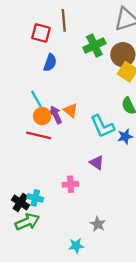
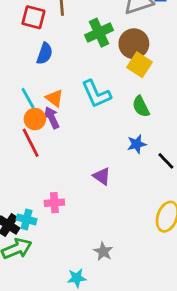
orange triangle: (71, 110) -> (54, 98), moved
cyan L-shape: (102, 126) -> (96, 94), moved
red line: (39, 135) -> (31, 143), turned 50
pink cross: (71, 184) -> (54, 203), moved

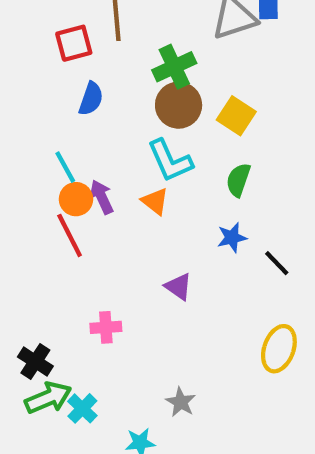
red square: (33, 17) -> (74, 43), turned -30
brown circle: (134, 44) -> (179, 105), moved
orange triangle: (54, 98) -> (155, 201), moved
green semicircle: (141, 106) -> (238, 180), turned 45
cyan cross: (27, 219) -> (82, 408), moved, turned 30

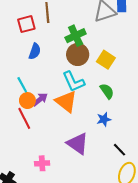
green semicircle: (238, 180) -> (107, 91), turned 126
purple arrow: (102, 197) -> (40, 99), turned 77
orange triangle: (155, 201) -> (66, 102), size x1.6
black line: (277, 263) -> (120, 150), moved
purple triangle: (179, 287) -> (78, 143), size x1.6

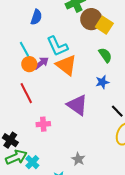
brown circle: (78, 54) -> (91, 19), moved
cyan L-shape: (73, 82) -> (57, 46), moved
red line: (24, 118) -> (26, 93), moved

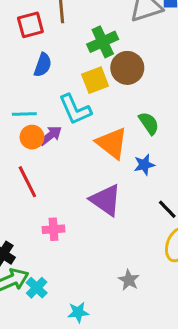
yellow square: (104, 25) -> (95, 80), moved, turned 36
cyan line: (24, 49) -> (24, 114), turned -63
orange triangle: (66, 65) -> (112, 143), moved
gray star: (78, 159) -> (129, 280), moved

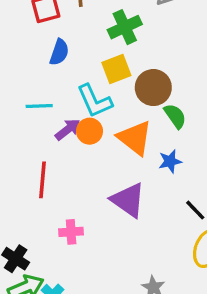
brown circle: (127, 68) -> (153, 88), moved
orange circle: (32, 137) -> (90, 131), moved
red line: (27, 182) -> (42, 180), turned 32

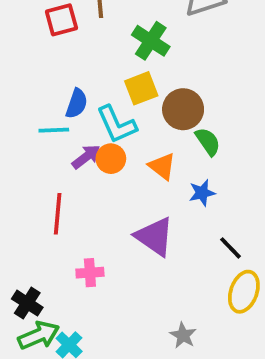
green cross: (125, 27) -> (151, 41), turned -32
blue semicircle: (59, 52) -> (77, 104), moved
orange triangle: (135, 138) -> (162, 166), size x0.7

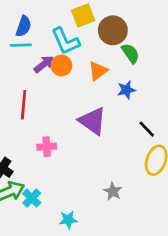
blue semicircle: (77, 104) -> (24, 26), moved
orange triangle: (162, 166) -> (98, 71), turned 45

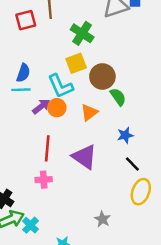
blue star: (126, 90) -> (125, 135), moved
red line: (24, 105) -> (47, 148), moved

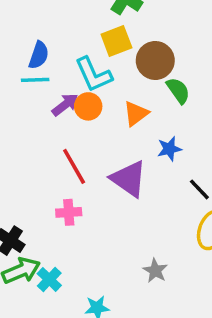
blue star: (125, 135) -> (169, 149), moved
red line: (47, 148) -> (74, 166), turned -35

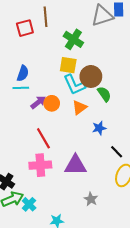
yellow square: (116, 41) -> (68, 65), turned 30
cyan L-shape: (93, 75) -> (74, 85), moved
purple triangle: (129, 179) -> (75, 165), moved, turned -35
pink cross: (69, 212) -> (40, 165), size x1.5

